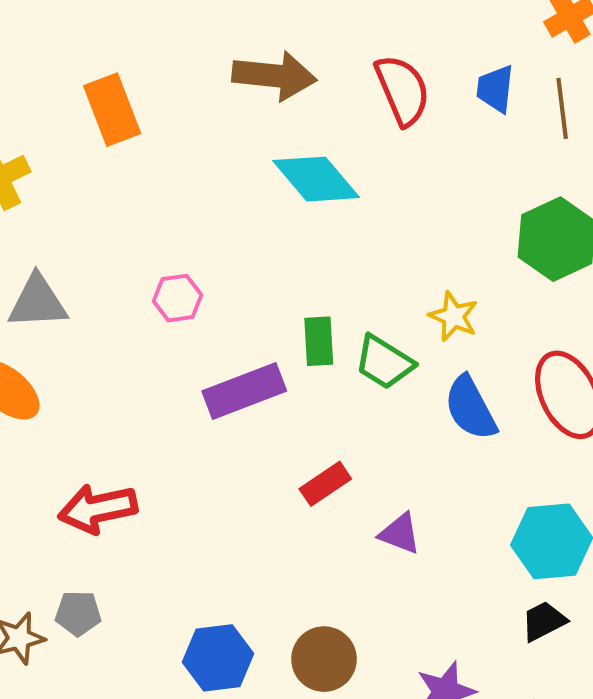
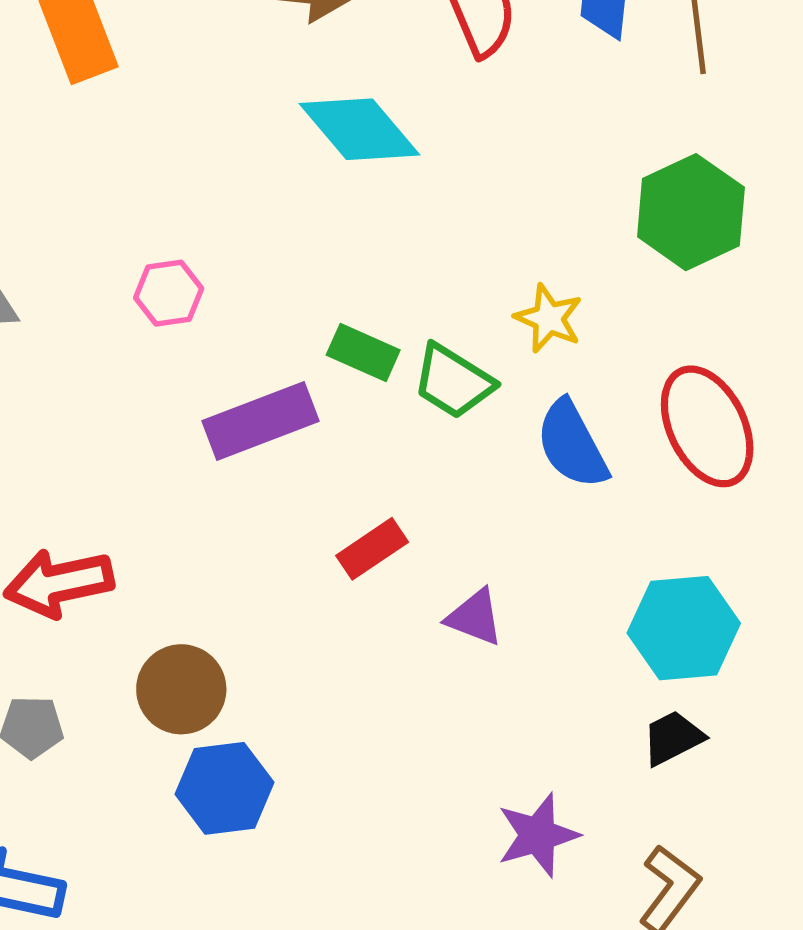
green rectangle: (319, 341) -> (363, 353), turned -63
brown circle: (324, 659) -> (181, 689), moved

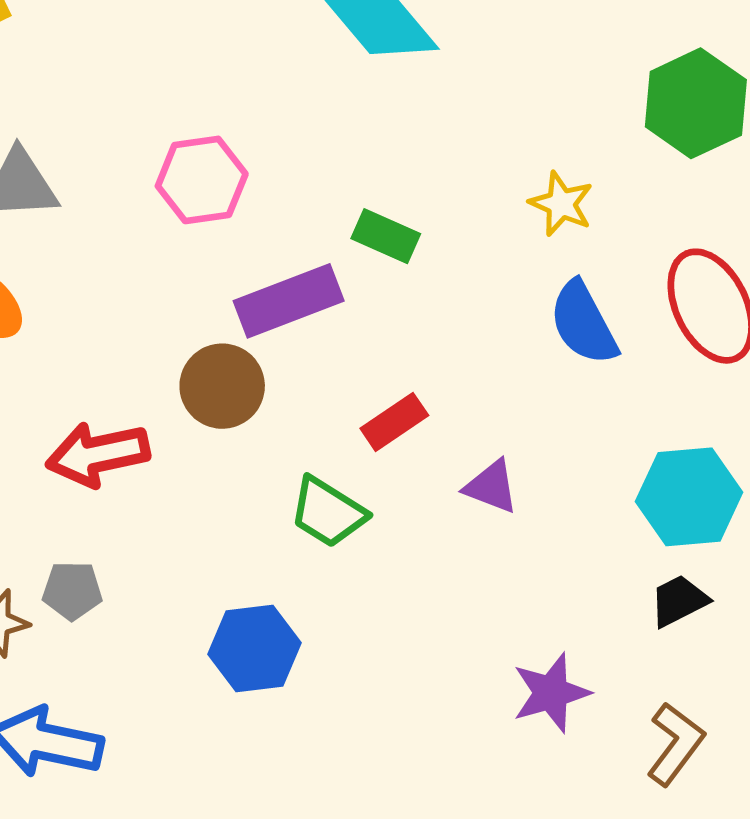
pink hexagon: (169, 293) -> (202, 180), size x1.4
green trapezoid: (453, 381) -> (328, 512), moved
brown circle: (181, 689) -> (222, 386), moved

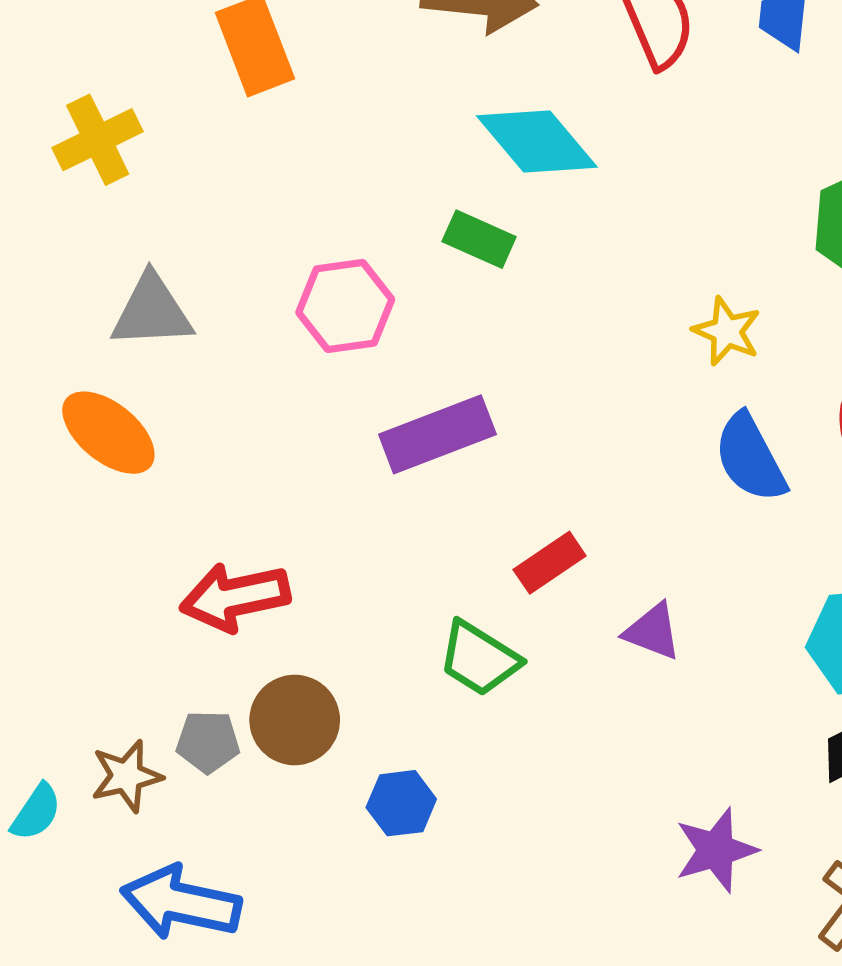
green rectangle: (386, 236) -> (479, 239), moved
brown circle: (222, 386) -> (295, 720), moved
blue hexagon: (255, 649) -> (401, 803), size x0.7

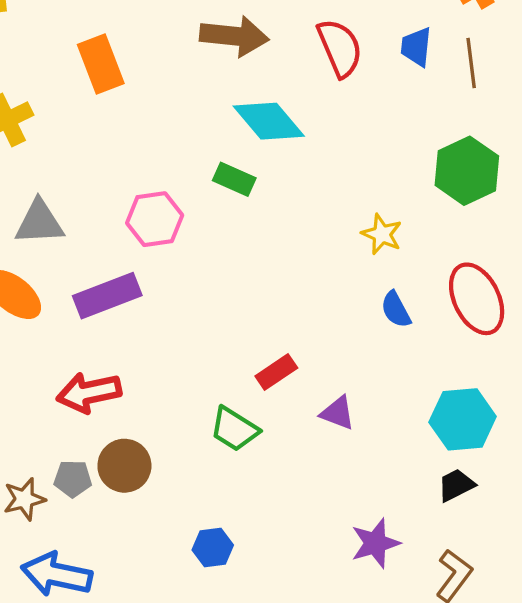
purple rectangle: (437, 434) -> (107, 296), moved
blue semicircle: (750, 458) -> (396, 310), size x0.7
blue hexagon: (401, 803) -> (213, 548), moved

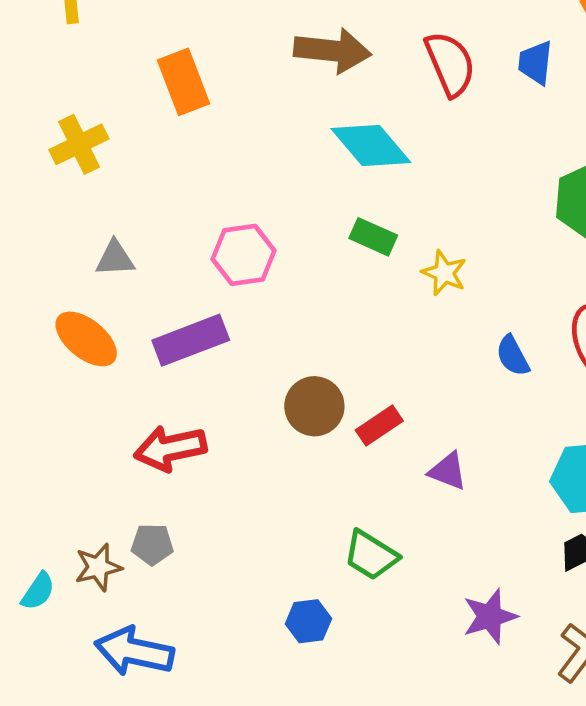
green rectangle: (234, 179) -> (373, 237), moved
gray triangle: (39, 222) -> (115, 258), size x0.7
yellow star: (382, 234) -> (444, 273), moved
green trapezoid: (234, 429) -> (371, 555), moved
brown circle: (124, 466) -> (314, 406), moved

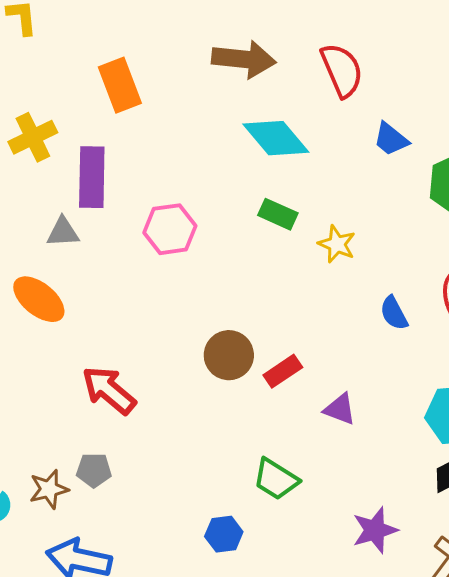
blue trapezoid: (535, 63) -> (391, 139), moved, turned -57
purple rectangle: (191, 340) -> (92, 177), moved, turned -68
red arrow: (170, 448) -> (109, 390), turned 52

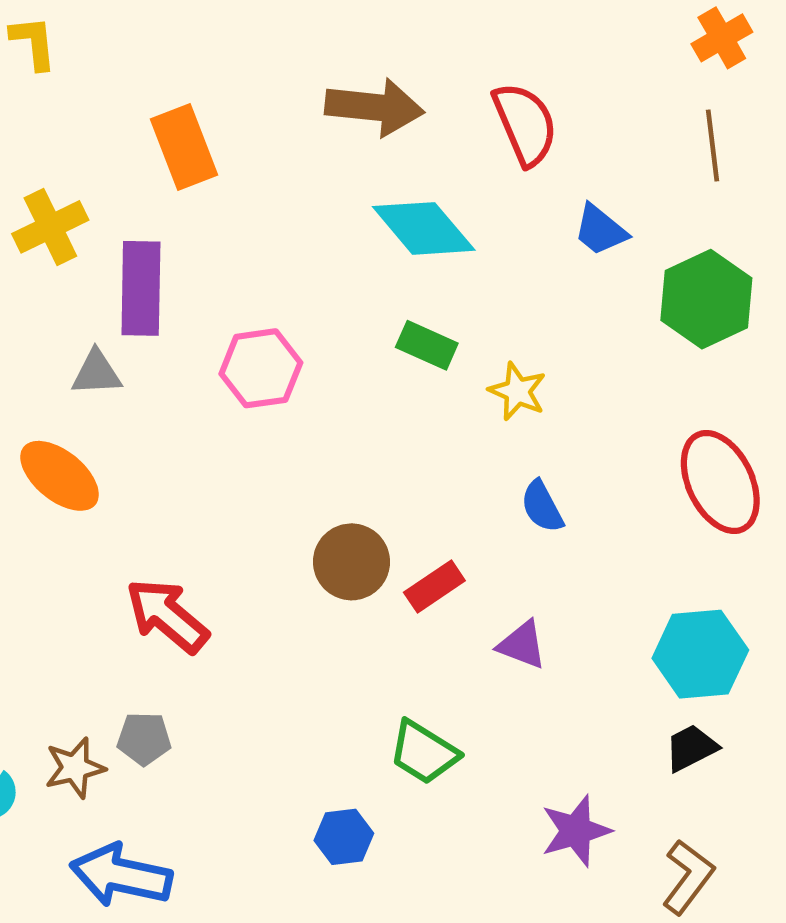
blue semicircle: (394, 313) -> (542, 507), moved

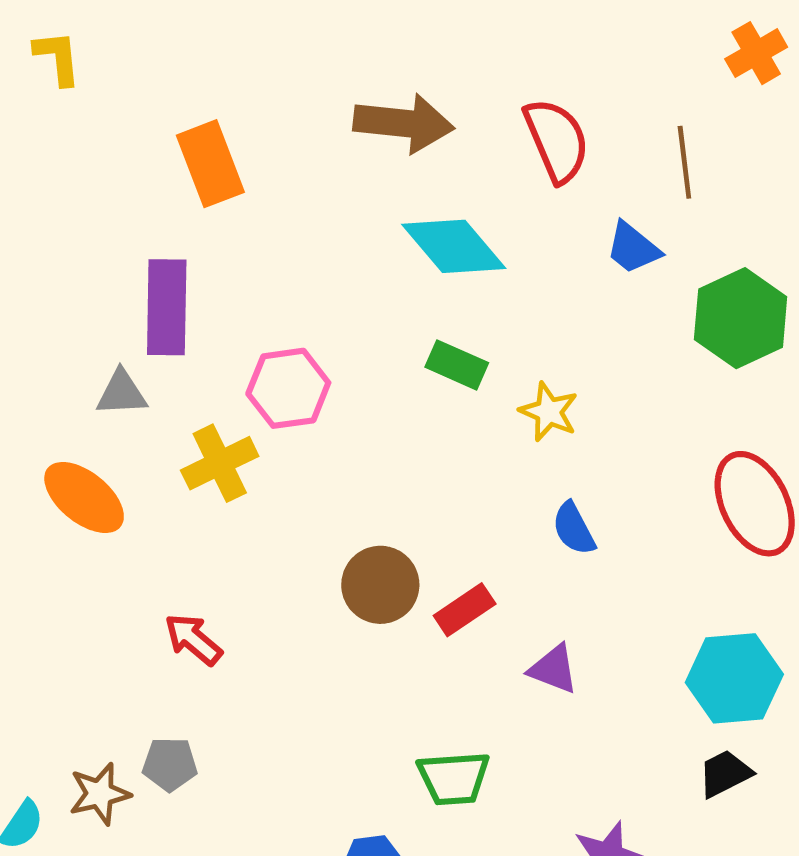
brown line: (713, 145) -> (684, 162), moved
yellow cross: (50, 227) -> (220, 463), moved
red arrow: (167, 616) -> (193, 639), size x0.7
green trapezoid: (424, 752) -> (454, 778), turned -36

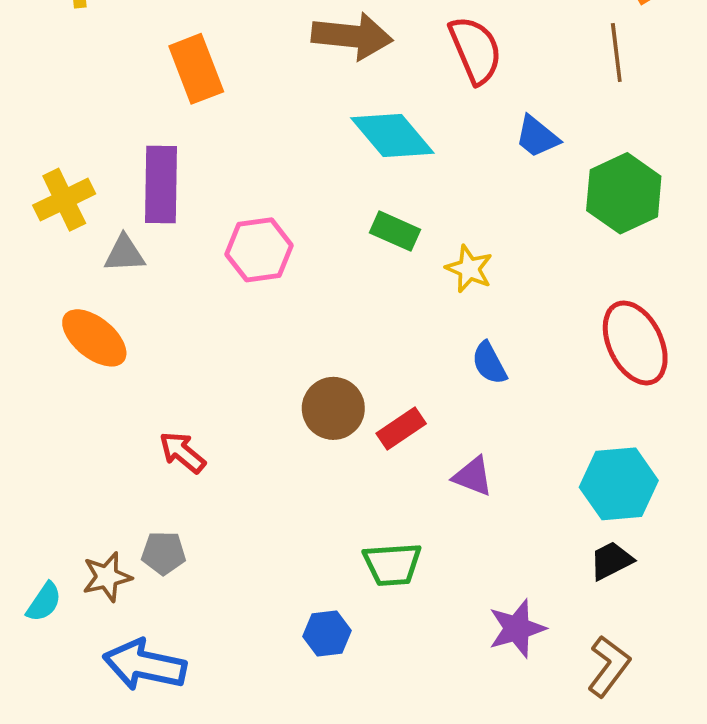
brown line: (684, 162) -> (616, 52), moved
yellow cross: (220, 463) -> (64, 200), moved

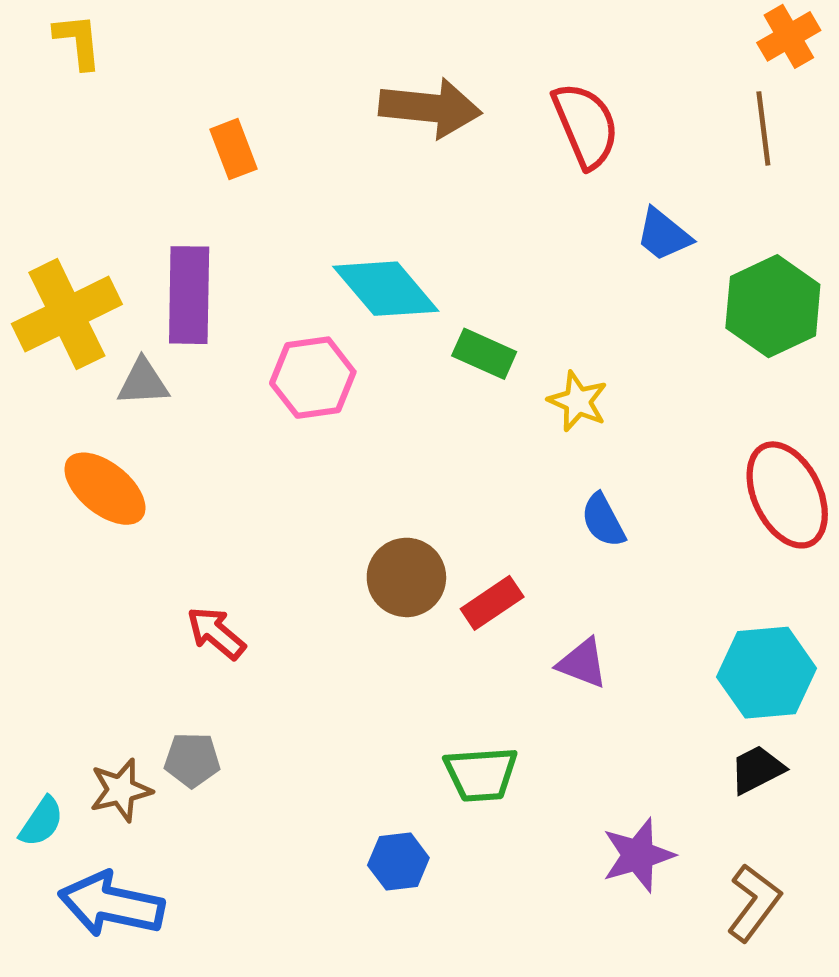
orange rectangle: (196, 69) -> (233, 149), size x0.7
cyan diamond: (392, 135) -> (386, 289), moved
yellow cross: (64, 200) -> (67, 314), size x1.4
blue arrow: (145, 665) -> (111, 904), moved

